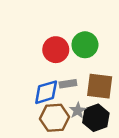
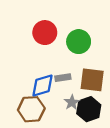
red circle: (56, 50) -> (45, 33), moved
brown hexagon: (55, 118) -> (31, 109), moved

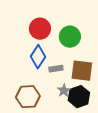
blue diamond: (43, 86) -> (38, 57), moved, turned -40

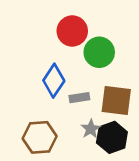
red circle: (40, 29) -> (72, 31), moved

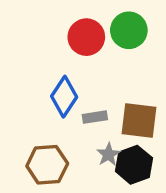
green circle: (99, 52) -> (129, 30), moved

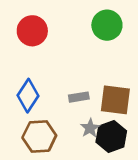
red circle: (86, 37) -> (32, 31), moved
blue diamond: (64, 97) -> (28, 96), moved

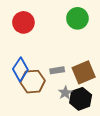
brown square: (115, 100) -> (84, 72), turned -30
brown hexagon: (39, 137) -> (33, 82), moved

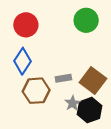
blue diamond: (20, 69) -> (22, 61), moved
brown square: (84, 72) -> (93, 81), turned -30

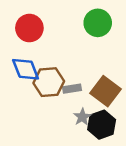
blue diamond: (22, 61) -> (26, 69), turned -55
brown hexagon: (36, 91) -> (49, 82), moved

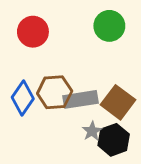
blue diamond: (26, 69) -> (23, 98), moved, turned 56
gray rectangle: (72, 89) -> (81, 99), size x1.6

